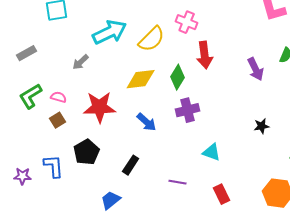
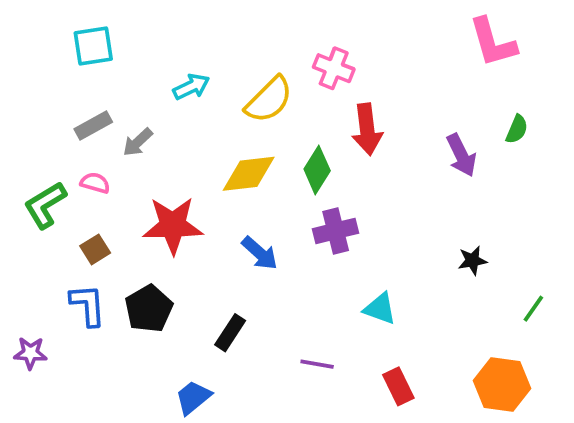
cyan arrow: (110, 32) -> (191, 87), size x0.6
gray rectangle: (27, 53) -> (93, 126), moved
pink semicircle: (59, 97) -> (95, 183), moved
blue L-shape: (54, 166) -> (88, 305), moved

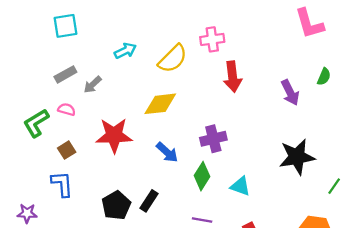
pink cross: (334, 68) -> (212, 39), turned -30
green diamond: (317, 170) -> (202, 176), moved
black star: (472, 261) -> (297, 157), size x2.0
black pentagon: (149, 309) -> (116, 205), moved

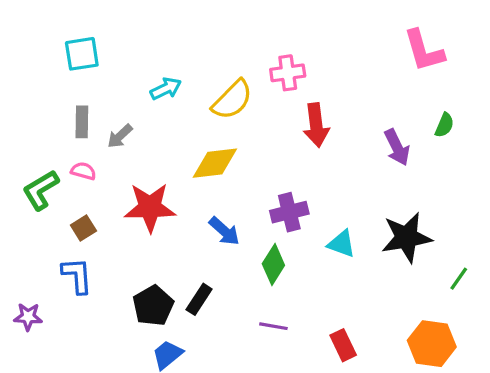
gray rectangle: (65, 74) -> (82, 122), turned -60
cyan triangle: (240, 186) -> (342, 244), moved

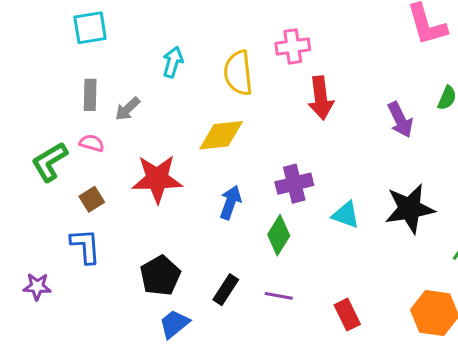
cyan arrow: (166, 89) -> (173, 62), turned -48
yellow semicircle: (232, 100) -> (238, 73), turned 129
blue arrow: (224, 231) -> (230, 202), turned -112
black rectangle: (199, 299) -> (226, 290), moved

